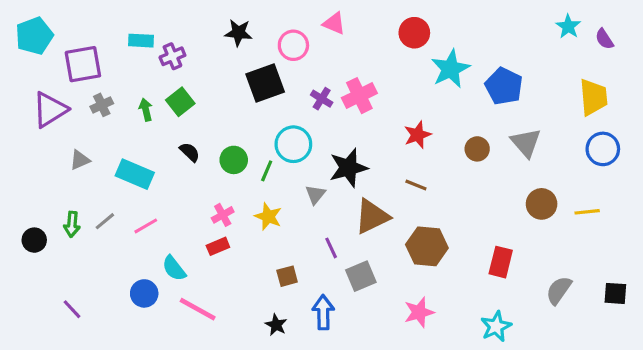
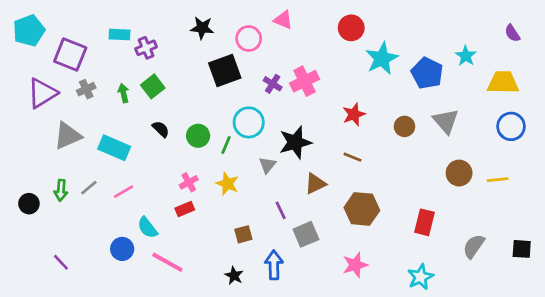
cyan star: (568, 26) -> (466, 56), moved
purple square: (83, 64) -> (70, 54), turned 32
yellow trapezoid: (593, 97) -> (503, 82), turned -84
gray triangle: (80, 160) -> (68, 136), size x1.6
brown triangle: (372, 216) -> (315, 184), size x0.7

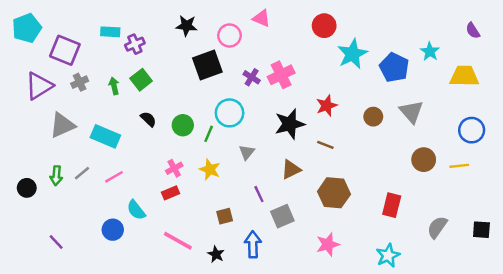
blue circle: (511, 126) -> (472, 130), moved
black star: (295, 142) -> (290, 124), moved
pink line: (167, 262) -> (178, 241), moved

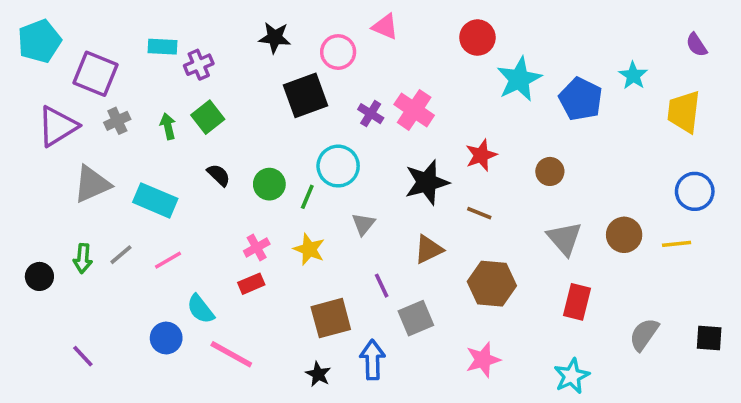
pink cross: (281, 75) -> (414, 110), turned -30
yellow trapezoid: (464, 76) -> (684, 112), turned -84
gray triangle: (411, 112) -> (564, 238), moved
brown square: (225, 216) -> (331, 318), size x1.6
pink line: (178, 241) -> (231, 354), moved

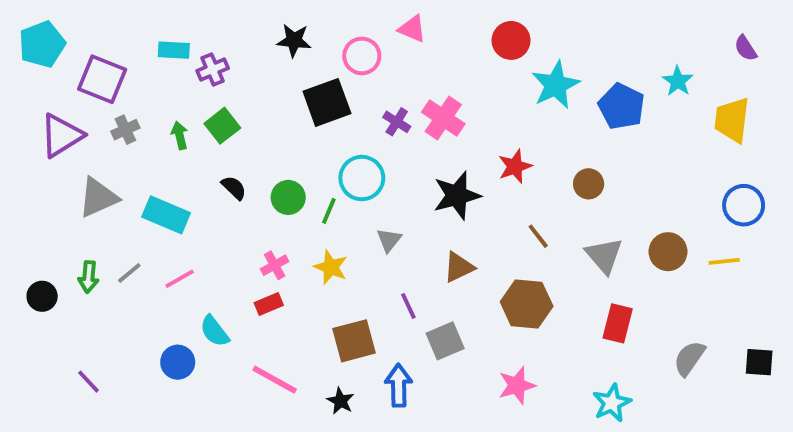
brown line: (479, 213) -> (538, 236), moved, turned 30
pink line: (231, 354) -> (275, 380), moved

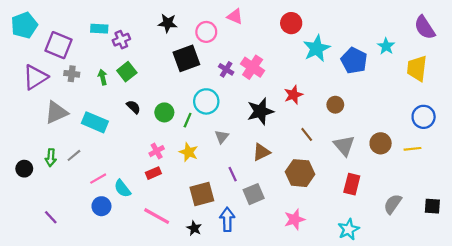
purple semicircle: (746, 48) -> (425, 27), size x1.6
gray cross: (125, 130) -> (72, 74), turned 32
pink line: (180, 279) -> (98, 179), moved

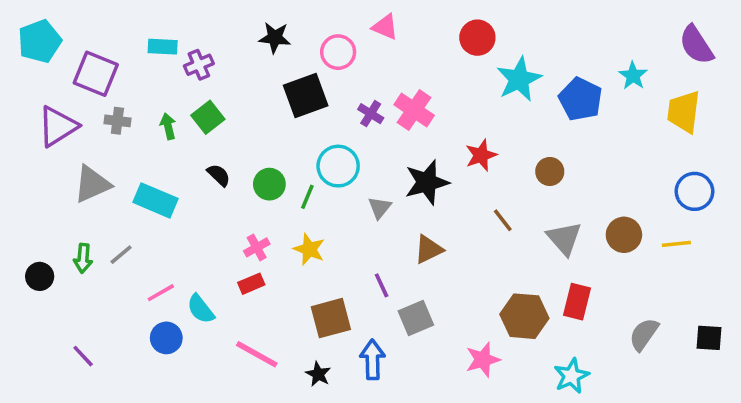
gray triangle: (222, 137) -> (380, 208), moved
brown hexagon: (300, 173) -> (524, 316), moved

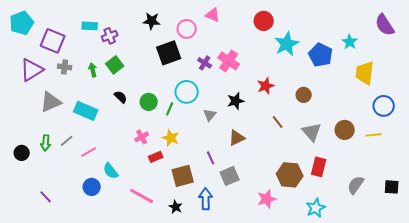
yellow trapezoid: (684, 112) -> (365, 73), moved
black star: (427, 182) -> (236, 101), size x0.7
red rectangle: (251, 284) -> (156, 157), moved
pink line: (161, 293) -> (89, 152), moved

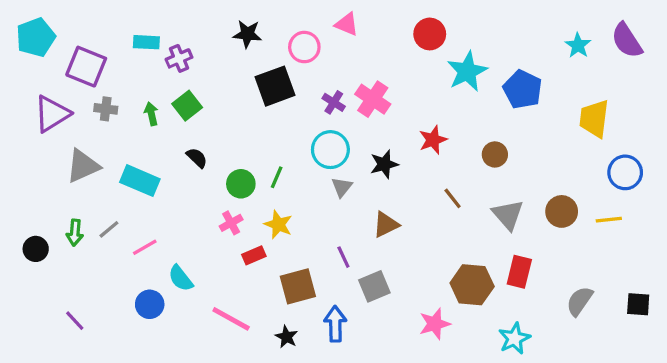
cyan star: (350, 42) -> (578, 45), moved
cyan circle: (187, 92) -> (330, 150), moved
green circle: (149, 102) -> (241, 184), moved

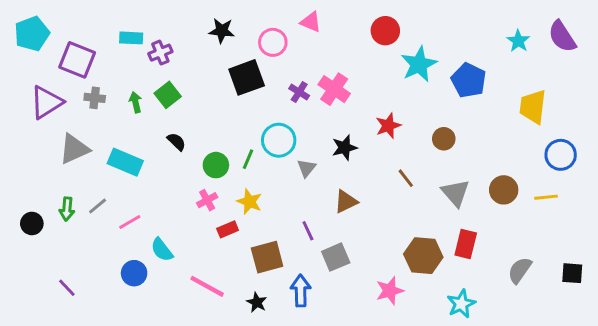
cyan circle: (330, 150) -> (279, 140), moved

